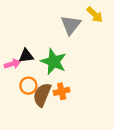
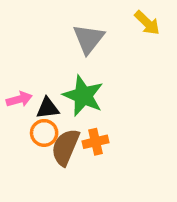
gray triangle: (71, 25) -> (88, 39), moved
black triangle: (26, 56) -> (48, 108), moved

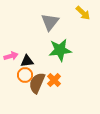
green star: (83, 96) -> (60, 50), moved, turned -30
orange cross: (96, 142) -> (54, 80), turned -32

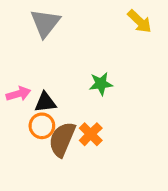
gray triangle: (50, 22) -> (45, 23), moved
green star: (60, 50) -> (101, 84), size x0.6

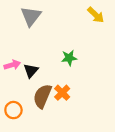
black triangle: (45, 102) -> (31, 71), turned -42
orange circle: (42, 126) -> (13, 110), moved

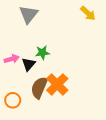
green star: (69, 58) -> (42, 53), moved
orange cross: (62, 93) -> (57, 84), size x1.5

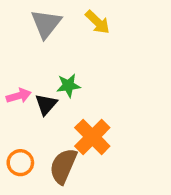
yellow arrow: (88, 13) -> (98, 22), moved
brown semicircle: (39, 88) -> (63, 166), moved

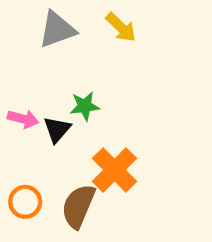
gray triangle: (46, 24) -> (57, 30), turned 32
pink arrow: (19, 96) -> (23, 119), turned 30

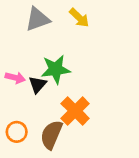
green star: (85, 106) -> (56, 69), size x1.5

